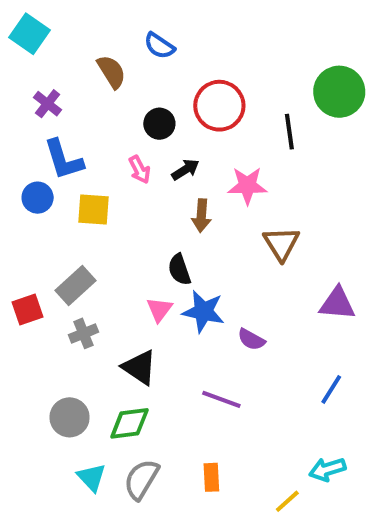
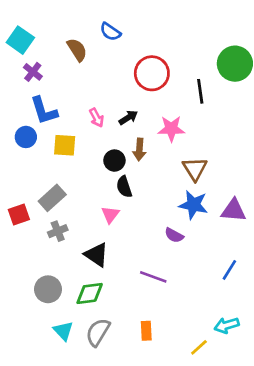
cyan square: (30, 34) -> (20, 40), moved
black circle: (159, 124) -> (114, 161), moved
blue star: (203, 311) -> (193, 205), moved

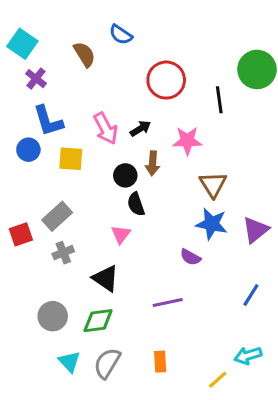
pink arrow: (96, 118) -> (106, 128), size x1.5
purple triangle: (234, 210) -> (255, 230), turned -44
purple line: (153, 277) -> (168, 303), turned -32

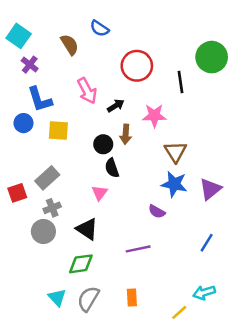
pink arrow: (106, 128) -> (87, 91), moved
gray circle: (53, 316) -> (43, 231), moved

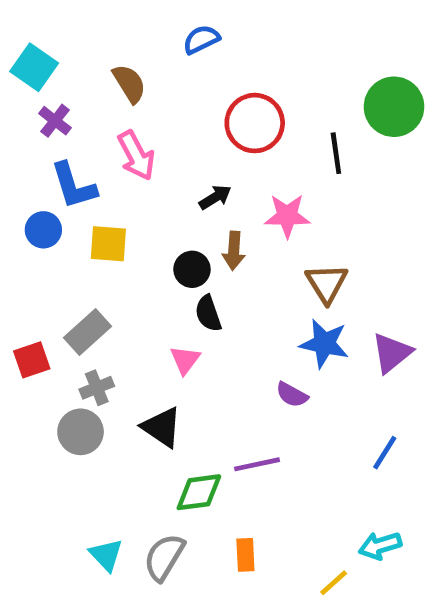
blue semicircle: (99, 28) -> (201, 39), moved, turned 120
pink arrow: (87, 91) -> (136, 156), moved
green diamond: (81, 264) -> (199, 492), moved

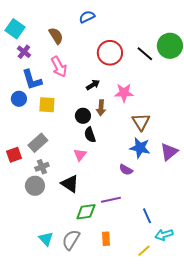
black line: (336, 153) -> (145, 54), moved, turned -42
blue line: (385, 453) -> (147, 216), moved, turned -56

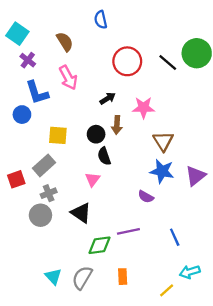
blue semicircle: (87, 17) -> (101, 20), turned -77
yellow square: (47, 105) -> (58, 135), moved
blue line: (147, 216) -> (175, 237), moved

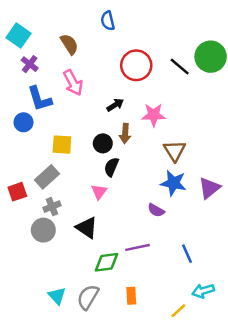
black semicircle: (104, 156) -> (111, 167), turned 42

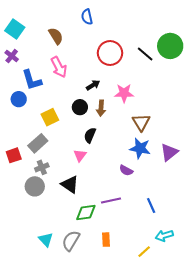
purple cross: (30, 64) -> (12, 56), moved
black circle: (103, 143) -> (80, 107), moved
yellow square: (62, 145) -> (50, 117), turned -30

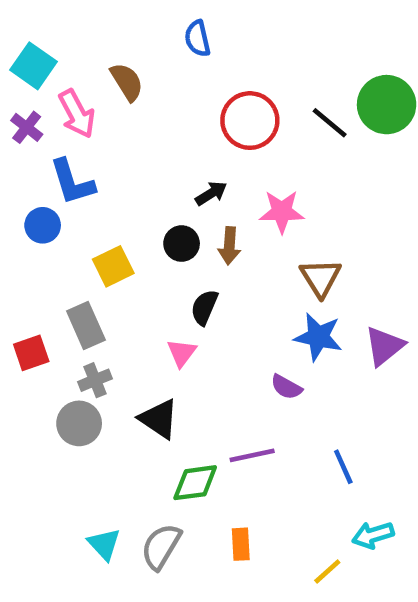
pink arrow: (59, 67) -> (77, 114), moved
gray rectangle: (38, 143) -> (86, 326), turned -72

